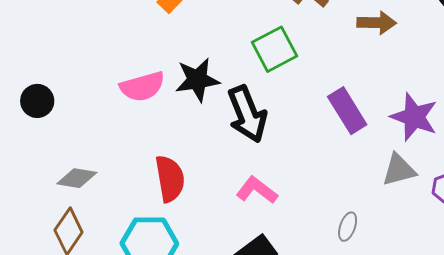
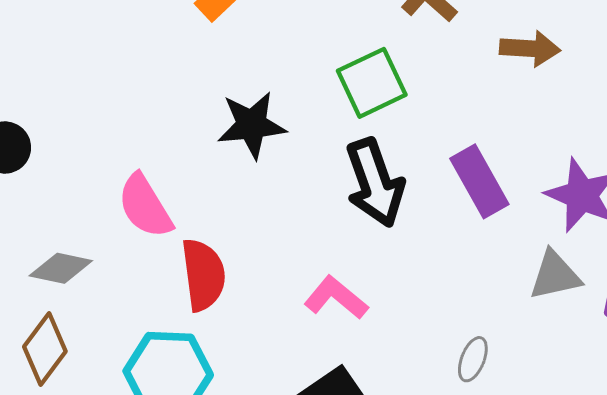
pink semicircle: (142, 87) -> (145, 206), moved, turned 72
black arrow: (247, 114) -> (375, 183), moved

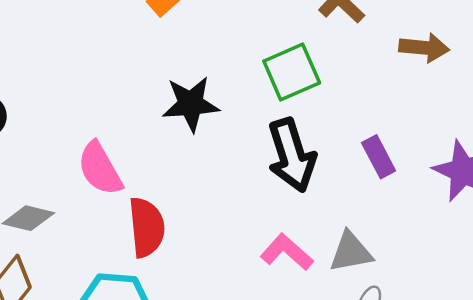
purple rectangle: (479, 181) -> (379, 157), size x0.7
gray triangle: (555, 275) -> (351, 252), moved
pink L-shape: (336, 298) -> (287, 252), moved

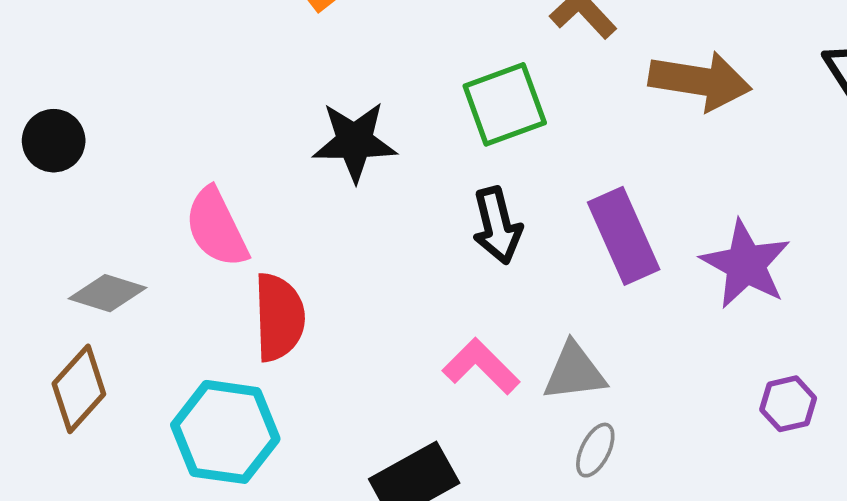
brown arrow: (424, 48) -> (700, 81), size x1.4
black arrow: (292, 155) -> (497, 226), size x0.7
purple rectangle: (379, 157) -> (624, 236), size x1.5

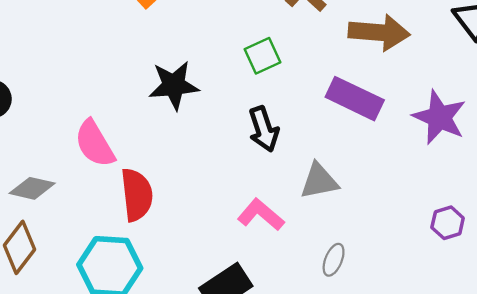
green square: (505, 104) -> (263, 56), size x0.7
purple rectangle: (624, 236) -> (355, 99), moved, turned -36
purple star: (746, 264) -> (439, 117), moved
gray triangle: (574, 372) -> (319, 181), moved

